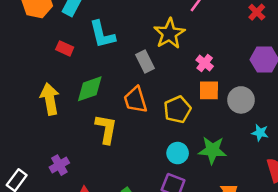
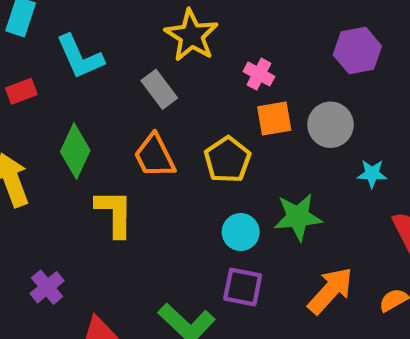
red rectangle: (65, 48) -> (21, 91), turned -35
green diamond: (90, 89) -> (75, 151), turned -36

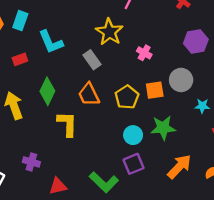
orange square: (274, 118) -> (155, 90), moved
purple cross: (47, 287) -> (31, 162), turned -35
purple square: (243, 287) -> (134, 164), turned -35

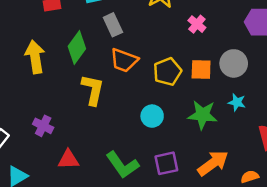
gray rectangle: (92, 60) -> (113, 25), moved
orange trapezoid: (89, 94) -> (124, 60), turned -55
cyan star: (202, 106) -> (237, 102), moved
cyan circle: (133, 135) -> (152, 116), moved
purple square: (134, 164) -> (166, 163), moved

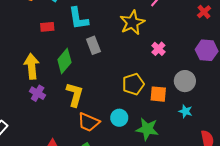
orange trapezoid: (124, 60) -> (89, 122), moved
orange square: (201, 69) -> (158, 94), moved
green star: (203, 115) -> (147, 129), moved
purple cross: (43, 126) -> (38, 93), moved

